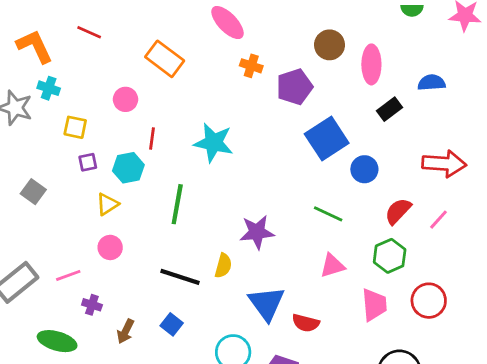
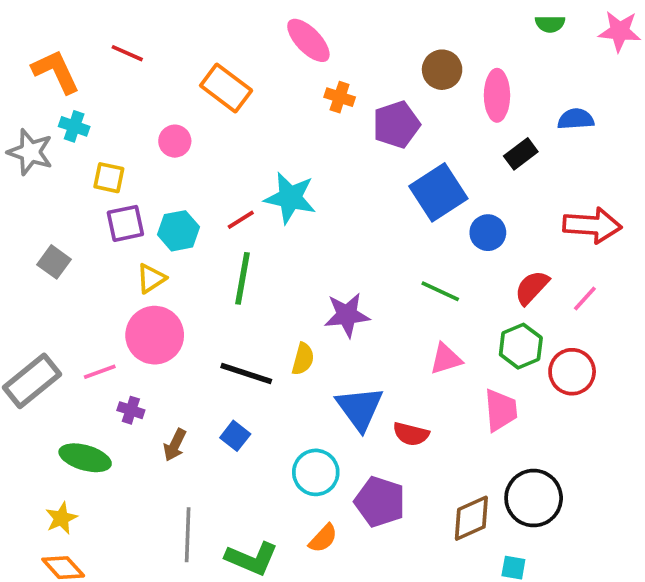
red line: (152, 138) -> (241, 220), moved, turned 50
purple square: (88, 162) -> (125, 223), size x1.5
pink circle: (110, 247) -> (155, 335), size x1.8
red circle: (429, 301) -> (572, 372), moved

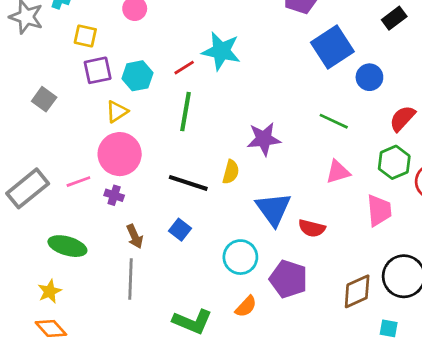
purple cross: (131, 410) -> (114, 195), moved
brown arrow: (175, 445) -> (135, 236), turned -50
gray line: (188, 535) -> (131, 279), moved

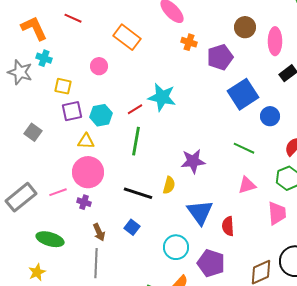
yellow triangle: (117, 112) -> (86, 141), turned 36
red semicircle: (312, 228) -> (228, 226), turned 72

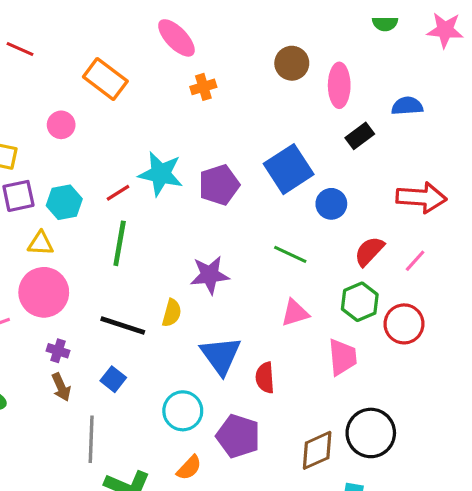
orange cross: (189, 42) -> (203, 87), turned -35
purple pentagon: (220, 57) -> (219, 185), moved
purple cross: (84, 202) -> (58, 351), moved
gray line: (96, 263) -> (91, 439), moved

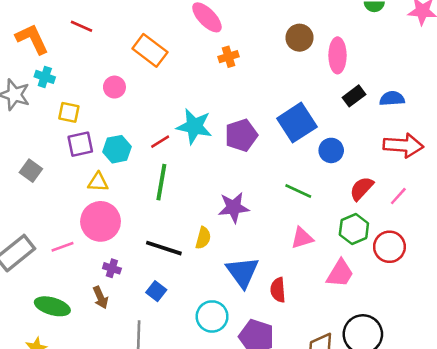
blue semicircle: (407, 106) -> (392, 98), moved
pink trapezoid: (342, 357) -> (340, 273), turned 36
brown arrow: (61, 387) -> (101, 297), moved

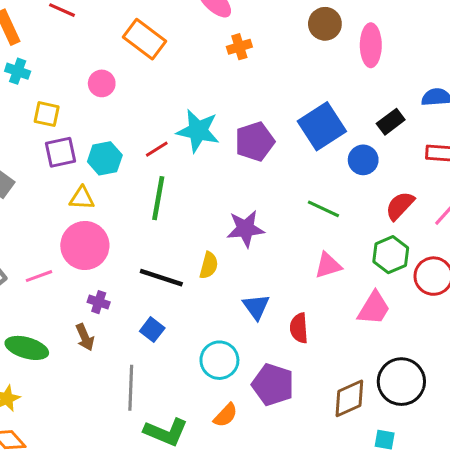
black rectangle: (354, 96) -> (391, 122), moved
blue triangle: (242, 272) -> (256, 307), size x0.7

